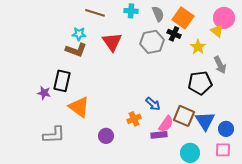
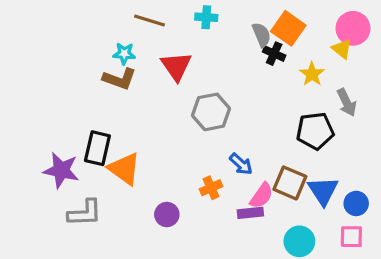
gray semicircle: (158, 14) -> (261, 35), moved
gray hexagon: (152, 42) -> (211, 112), moved
black rectangle: (62, 81) -> (97, 148), moved
purple star: (44, 93) -> (61, 170), moved, size x1.6

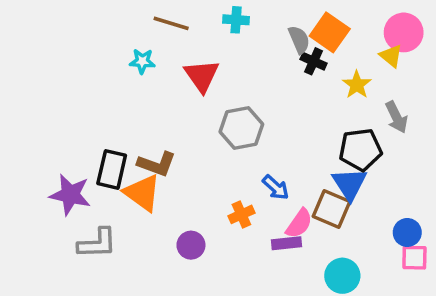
brown L-shape: (120, 79) -> (157, 164), moved
blue triangle: (323, 191) -> (350, 184), moved
pink square: (351, 237) -> (414, 258), moved

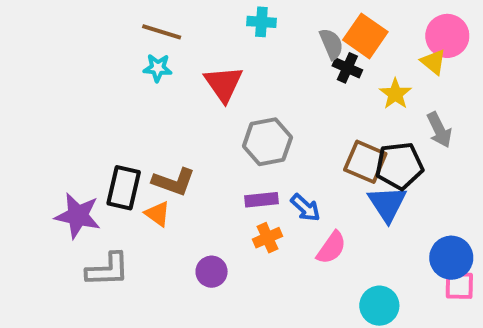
brown line: (171, 23) -> (162, 32), moved
orange triangle: (142, 193) -> (158, 214), size x0.6
brown square: (332, 209) -> (365, 162), moved
blue circle: (407, 232) -> (451, 258), size x1.4
purple rectangle: (286, 243) -> (261, 200), moved

